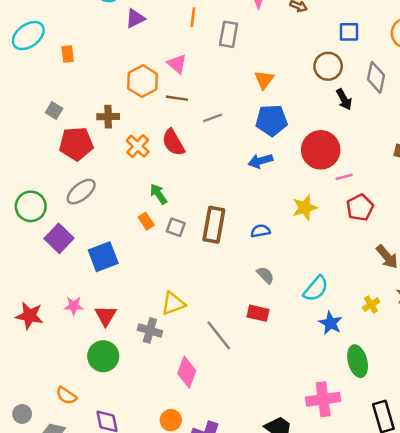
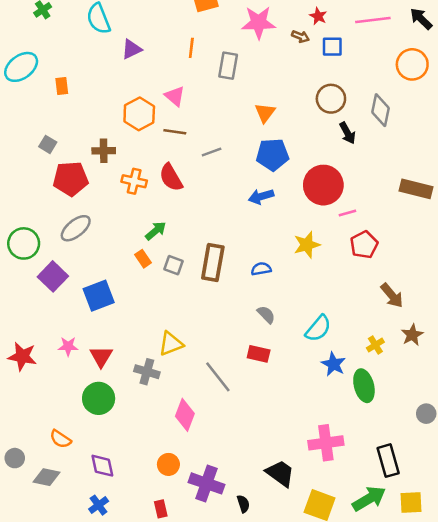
blue square: (349, 32) -> (332, 47), moved
orange cross: (138, 146) -> (134, 181), turned -30
green arrow: (159, 194) -> (156, 231), turned 85
green ellipse: (358, 361) -> (364, 386), moved

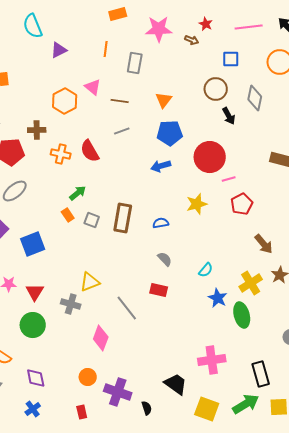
blue square: (332, 47) -> (231, 59), moved
brown line: (175, 132) -> (120, 101), moved
cyan semicircle: (318, 329) -> (206, 270), size x0.7
yellow cross: (375, 345) -> (251, 283), size x1.6

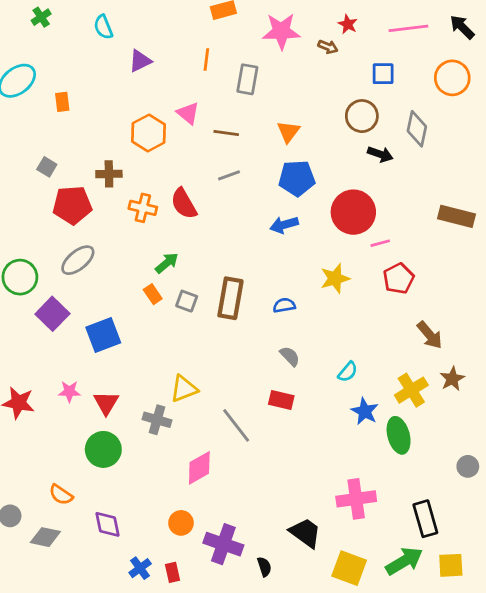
cyan semicircle: (33, 26) -> (103, 27), size x0.7
black arrow: (229, 116) -> (380, 154), turned -42
pink diamond: (101, 338) -> (199, 468), turned 40
blue cross: (33, 409) -> (140, 568), moved

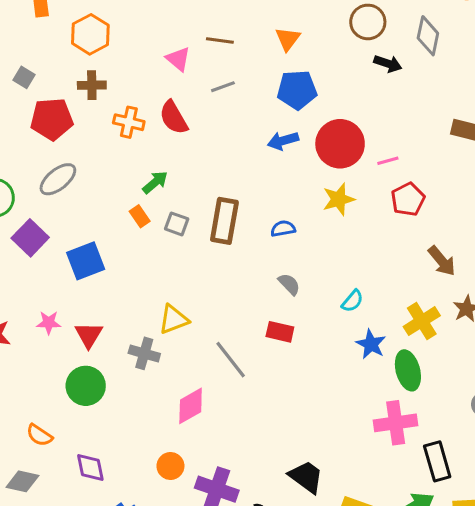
pink triangle: (188, 113) -> (178, 59), moved
orange hexagon: (148, 133) -> (90, 34), moved
red circle: (353, 212) -> (340, 144), moved
pink cross: (356, 499) -> (396, 423), moved

